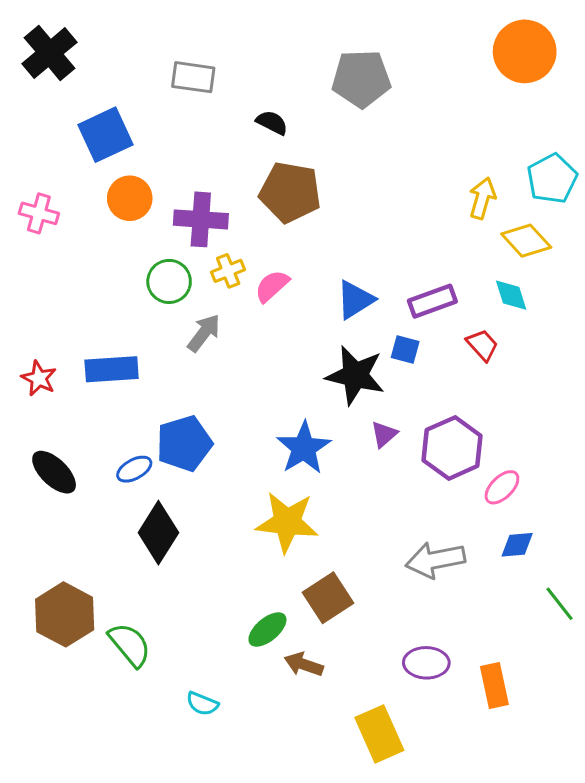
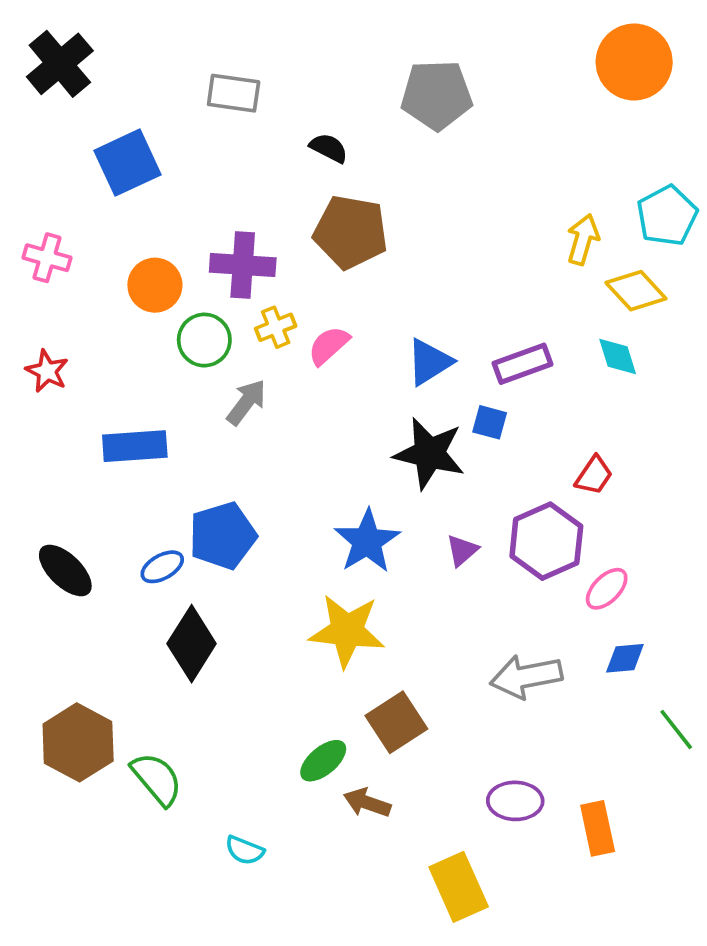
orange circle: (130, 198) -> (155, 285), moved
red trapezoid: (482, 345) -> (594, 475), moved, turned 76
red star: (39, 378) -> (47, 371), moved
purple triangle: (384, 434) -> (462, 550), moved

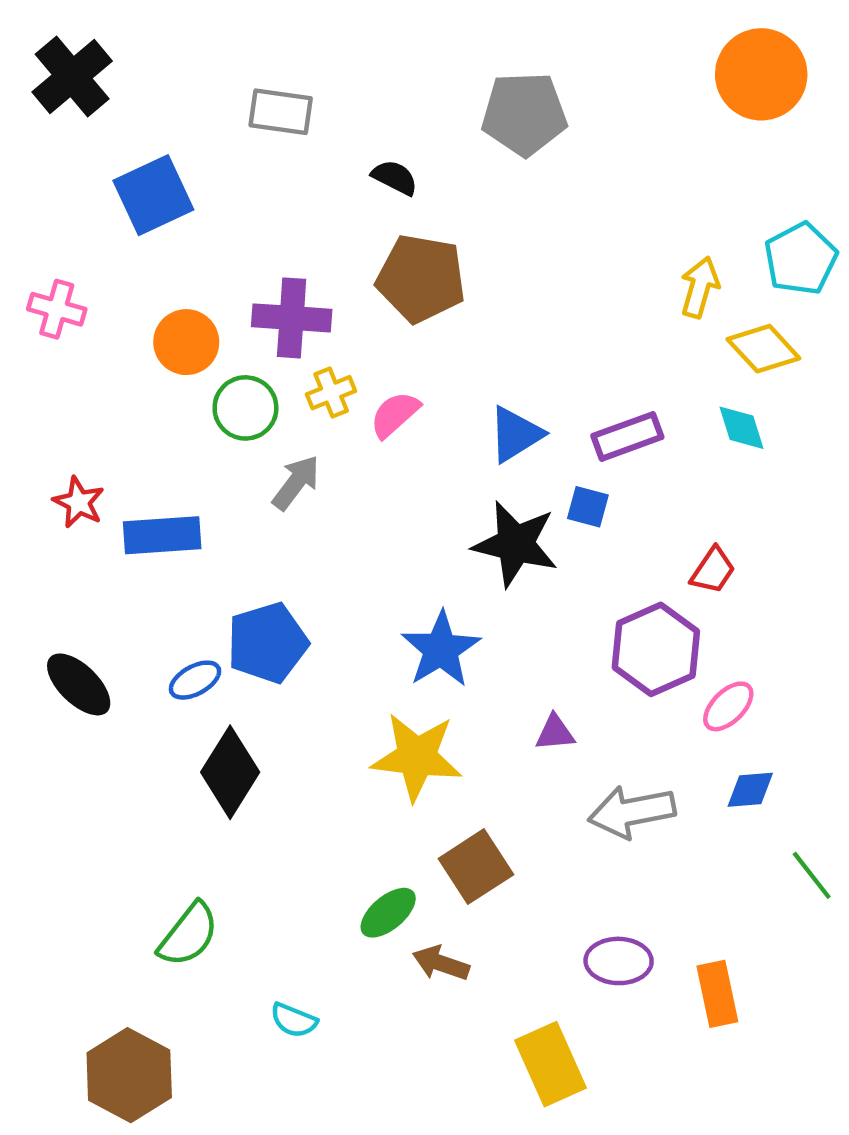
red star: (47, 371) -> (79, 502), moved
purple triangle: (462, 550) -> (555, 733), moved, turned 36
brown hexagon: (78, 742) -> (129, 1075), moved
green semicircle: (157, 779) -> (188, 935), turned 78

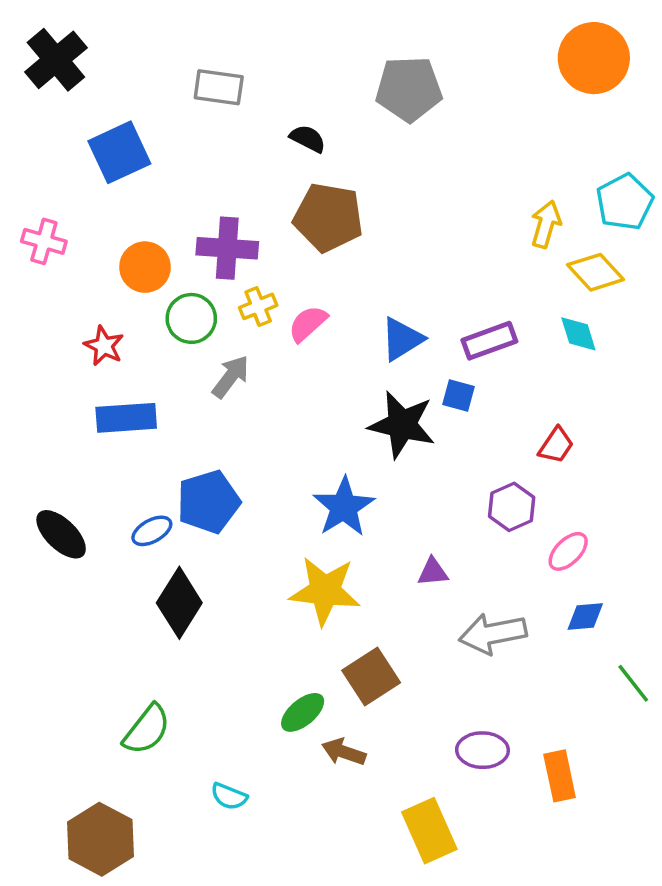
red star: (79, 502) -> (104, 346), moved
purple hexagon: (656, 649) -> (512, 507), size x0.7

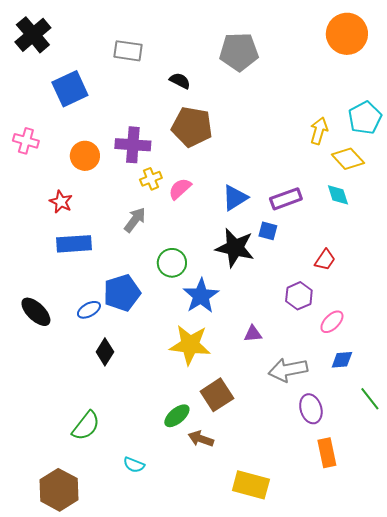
green circle: (191, 318) -> (172, 263), moved
black diamond: (179, 603) -> (105, 352), size x0.7
purple ellipse: (482, 750) -> (311, 409), moved, turned 72
yellow rectangle: (429, 831) -> (251, 485), turned -51

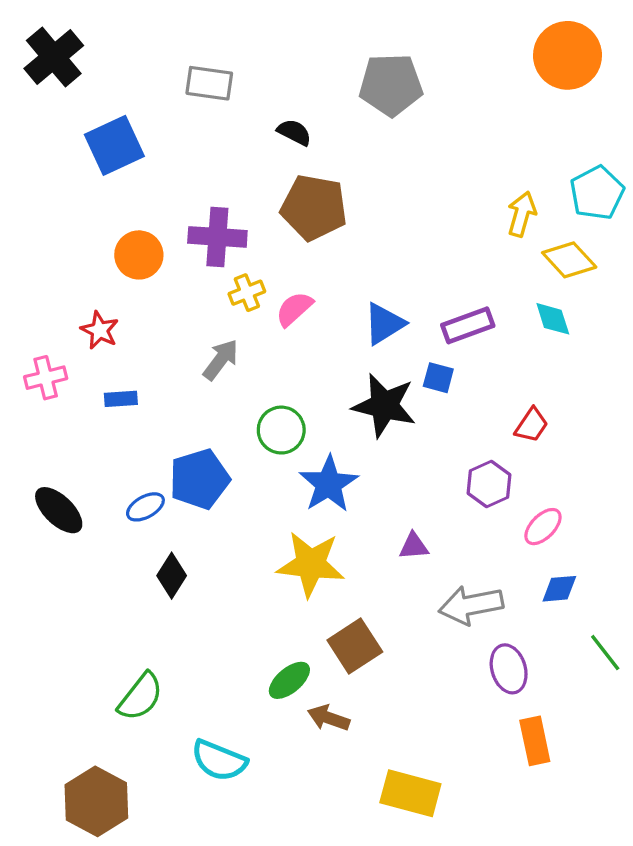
pink cross: (26, 141) -> (46, 378), moved, turned -30
blue rectangle: (74, 244) -> (121, 399), size x0.6
cyan semicircle: (134, 465) -> (219, 760), size x1.6

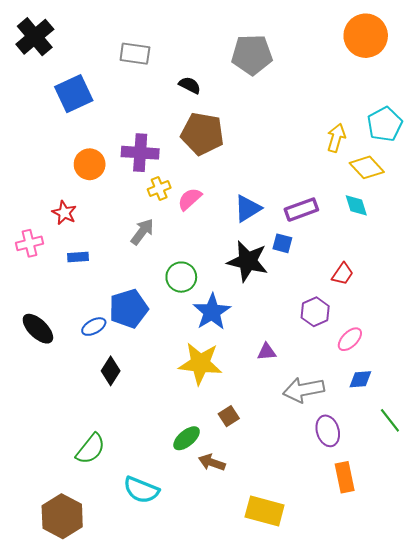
brown square: (355, 646) -> (229, 416), size x0.6

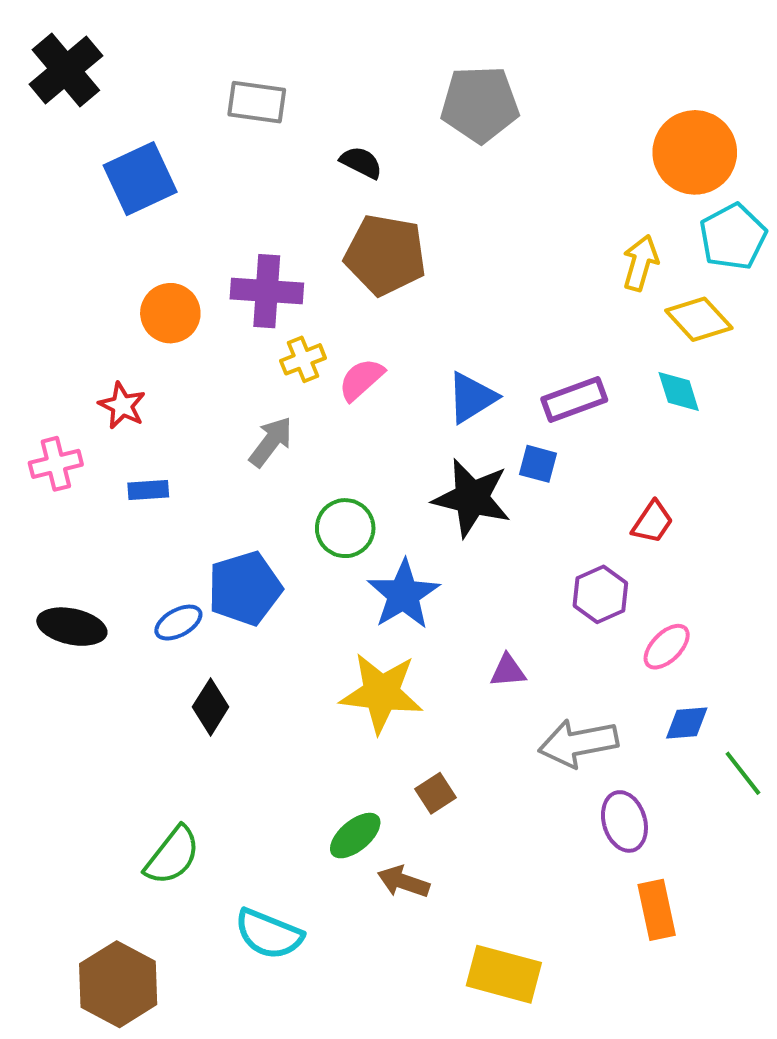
orange circle: (366, 36) -> (695, 152), moved
black ellipse: (38, 329) -> (72, 627), turned -32
green line: (390, 420) -> (743, 773), moved

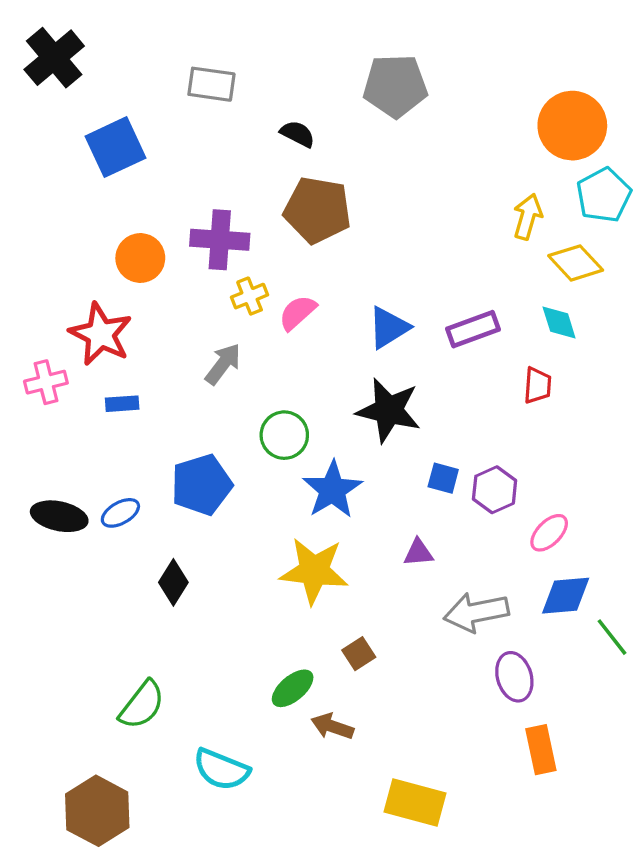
red star: (122, 406) -> (101, 334), size x1.6
blue square: (538, 464) -> (443, 478), moved
red trapezoid: (653, 522) -> (538, 385), moved, turned -30
blue ellipse: (178, 623) -> (120, 513), moved
blue diamond: (687, 723) -> (566, 596), size x1.4

